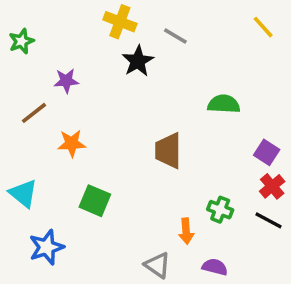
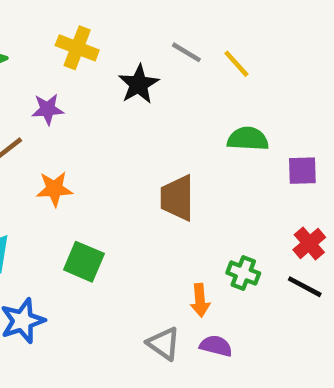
yellow cross: (120, 22) -> (77, 48), moved
yellow line: (263, 27) -> (236, 64), moved
purple square: (267, 152) -> (302, 171), moved, turned -35
purple semicircle: (215, 267) -> (216, 346), moved

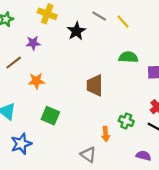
purple semicircle: (216, 346) -> (144, 156), moved

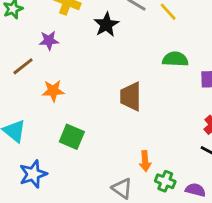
green cross: (126, 121) -> (165, 181), moved

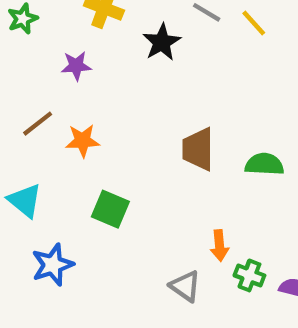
green semicircle: (175, 59) -> (264, 164), moved
brown line: (23, 66) -> (38, 124), moved

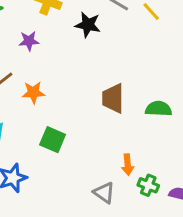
black star: (162, 42) -> (88, 25), turned -30

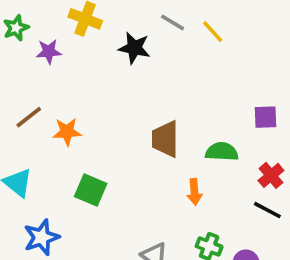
purple star: (29, 41) -> (49, 52), moved
orange arrow: (128, 165) -> (194, 192), moved

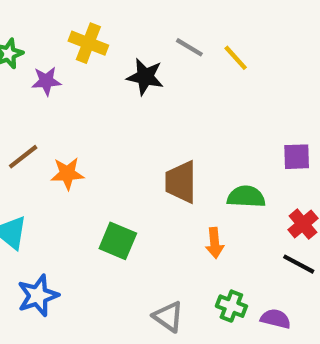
green square: (91, 190) -> (118, 241), moved

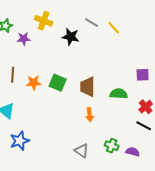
brown line: (23, 157) -> (13, 75), turned -49
green square: (118, 241) -> (58, 83), moved
orange arrow: (215, 243) -> (90, 115), moved

